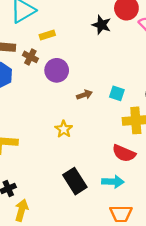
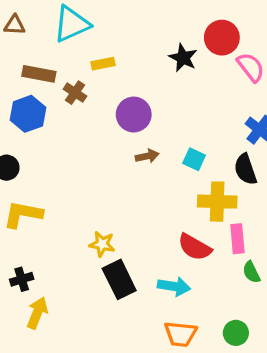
purple circle: (57, 70) -> (134, 115), moved
yellow star: (64, 129) -> (102, 244), moved, turned -30

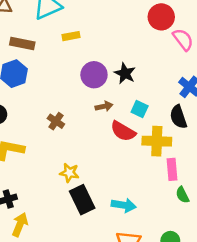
black star: (183, 58) -> (125, 73), moved
brown cross: (75, 93) -> (56, 121), moved
red semicircle: (195, 247) -> (123, 131), moved

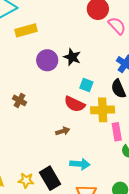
yellow rectangle: (71, 36) -> (26, 30), size x1.5
brown arrow: (104, 106) -> (63, 131), moved
yellow star: (69, 173) -> (26, 180), moved
black rectangle: (82, 200) -> (50, 178), moved

